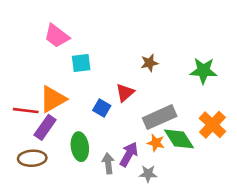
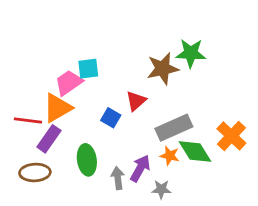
pink trapezoid: (57, 36) -> (69, 83), moved, turned 108
brown star: (149, 63) -> (163, 69), size x1.6
green star: (203, 71) -> (191, 53), moved

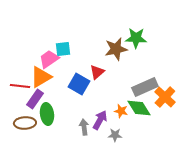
blue square: (111, 118) -> (79, 84), size x1.5
gray rectangle: (174, 128) -> (145, 87), moved
green ellipse: (87, 160) -> (47, 114), moved

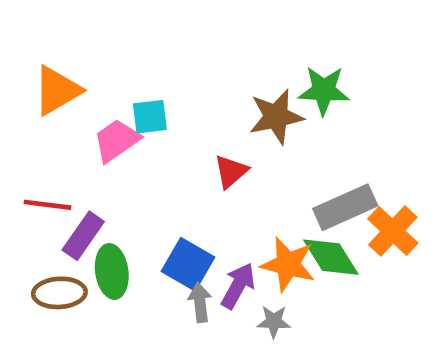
orange triangle: (41, 77) -> (57, 90), moved
blue square: (79, 84) -> (188, 264), moved
orange star: (121, 111) -> (288, 264), size x1.6

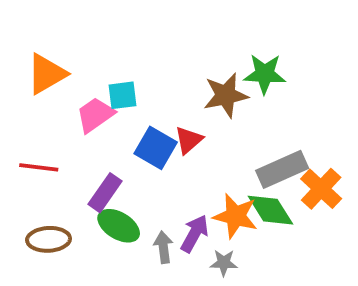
purple rectangle: (83, 236) -> (105, 193), moved
blue square: (188, 264) -> (156, 148), moved
green ellipse: (112, 271) -> (119, 226), moved, turned -51

